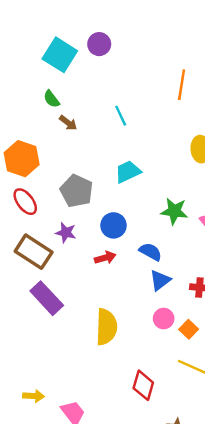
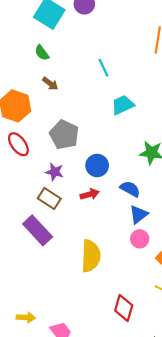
brown arrow: (68, 123) -> (50, 84), moved
cyan trapezoid: (128, 172) -> (123, 105), moved
brown rectangle: (34, 252) -> (49, 198), moved, size x0.7
pink circle: (164, 319) -> (140, 239), moved

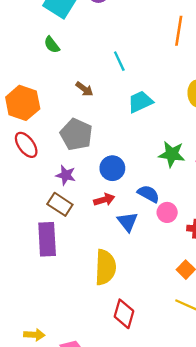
brown arrow: (50, 84) -> (84, 89), moved
blue triangle: (139, 214) -> (127, 222), moved, turned -30
purple rectangle: (38, 230) -> (47, 239), turned 40
pink circle: (140, 239) -> (167, 212), moved
red diamond: (124, 308) -> (124, 314), moved

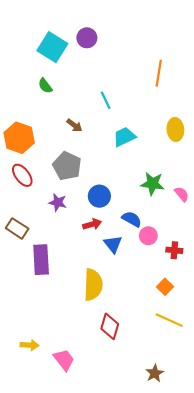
brown rectangle: (60, 204) -> (17, 228), moved

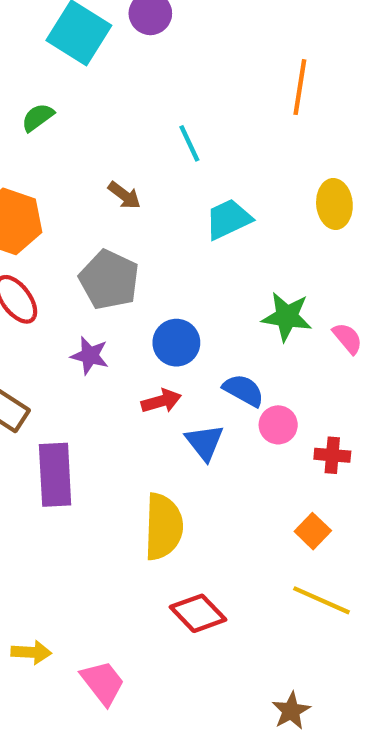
green semicircle: (45, 86) -> (38, 117), moved, turned 91
red diamond: (110, 326) -> (198, 613), turned -60

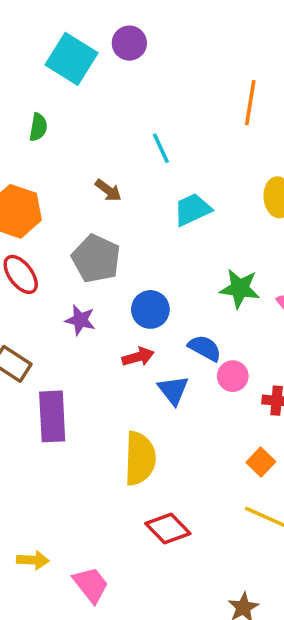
green semicircle: (38, 117) -> (38, 127), turned 136

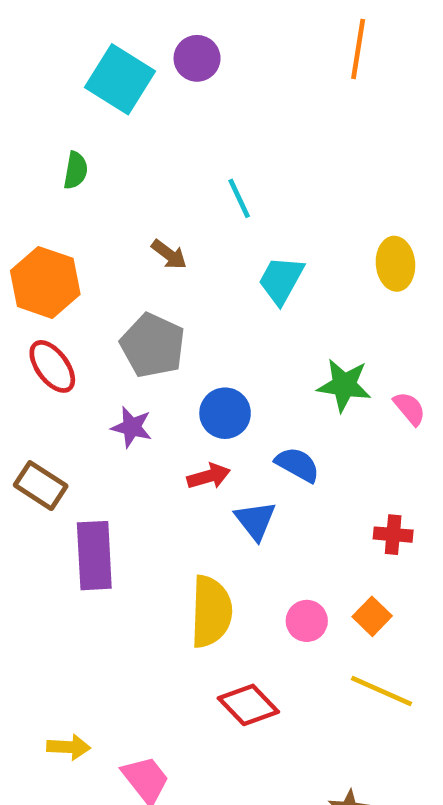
orange line: (250, 103) -> (358, 49), moved
cyan trapezoid: (192, 210) -> (281, 280), turned -36
pink circle: (233, 376) -> (307, 621), moved

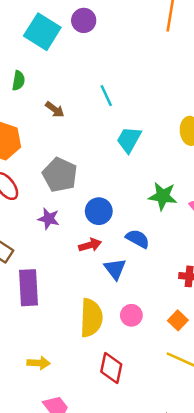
brown arrow: (169, 254) -> (55, 110), moved
pink circle: (307, 621) -> (131, 315), moved
red diamond: (248, 705) -> (111, 368), turned 56
yellow arrow: (69, 747) -> (39, 363), moved

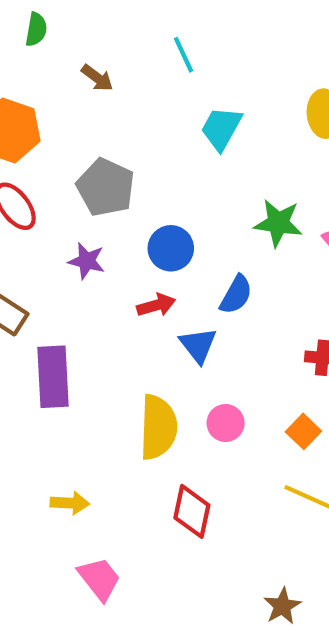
blue semicircle: (138, 239) -> (236, 295), turned 90

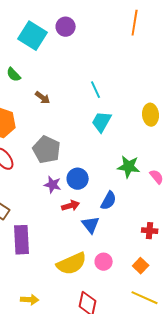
green semicircle: (36, 29) -> (14, 75), turned 126
cyan line: (183, 55) -> (96, 90), moved
purple star: (87, 261) -> (53, 185), moved
yellow semicircle: (158, 427) -> (72, 264), turned 64

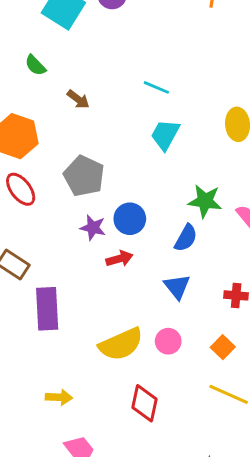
cyan line: (96, 90) -> (156, 87), turned -42
blue semicircle: (109, 201) -> (186, 238), moved
blue triangle: (91, 225) -> (177, 287), moved

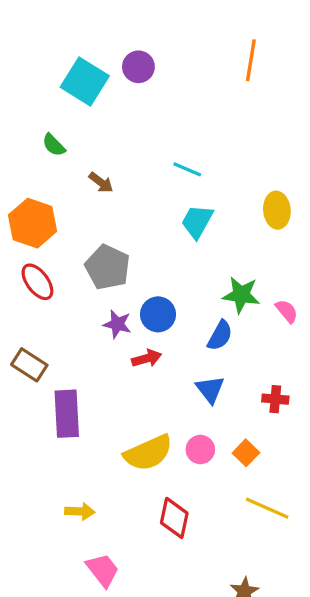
orange square: (223, 347) -> (246, 453), moved

